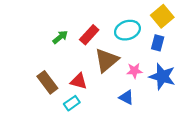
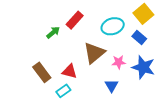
red rectangle: (89, 35) -> (75, 20), moved
blue rectangle: (158, 43) -> (139, 38), turned -64
blue triangle: (126, 97) -> (112, 86), turned 32

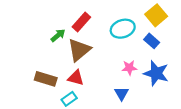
brown triangle: (94, 53) -> (79, 50), moved
brown rectangle: (42, 72) -> (46, 79), turned -36

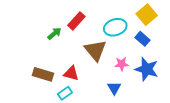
brown triangle: (79, 50) -> (95, 50), moved, turned -30

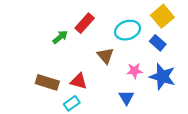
brown triangle: (95, 50) -> (105, 56), size x0.7

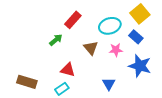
green arrow: (60, 37) -> (56, 40), moved
pink star: (134, 71) -> (116, 50), moved
brown rectangle: (47, 82) -> (27, 82), moved

